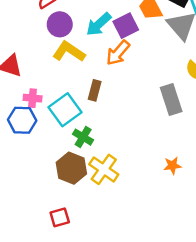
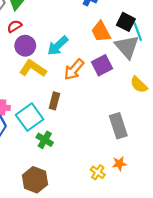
purple square: (126, 26) -> (102, 65), moved
gray rectangle: (171, 99) -> (118, 126), moved
brown hexagon: (71, 168) -> (35, 180), moved
yellow cross: (104, 169) -> (98, 172), moved, size x0.6

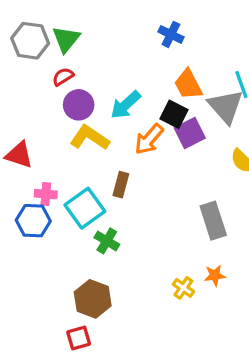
black square: (126, 22) -> (174, 114), moved

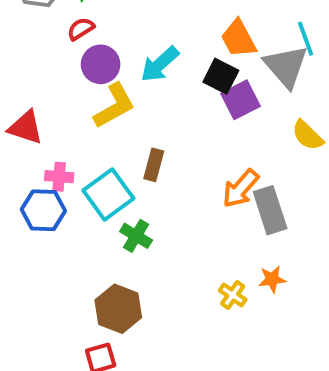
yellow L-shape: (90, 138) -> (114, 106), turned 117
orange arrow: (149, 139) -> (241, 189), moved

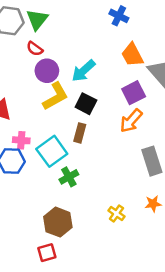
red semicircle: (81, 29) -> (35, 49), turned -112
black square: (221, 76) -> (86, 104), moved
orange arrow: (241, 189) -> (131, 121), moved
green cross: (136, 236) -> (69, 177), turned 30
yellow cross: (233, 295) -> (116, 214), moved

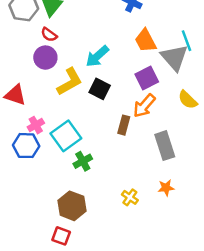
purple circle: (47, 71) -> (45, 58), moved
brown rectangle: (80, 133) -> (124, 125), moved
pink cross: (21, 140) -> (36, 125), turned -35
red square: (47, 253) -> (61, 236), turned 36

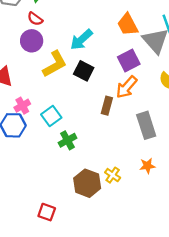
cyan square: (66, 136) -> (51, 116), size x0.7
brown hexagon: (72, 206) -> (87, 183), moved

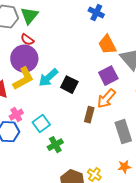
cyan arrow: (81, 40) -> (48, 78), moved
purple circle: (32, 41) -> (24, 59), size x1.4
yellow L-shape: (55, 64) -> (23, 79), moved

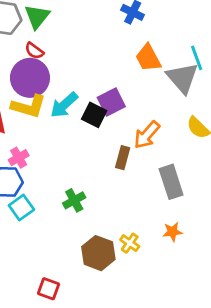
purple square: (108, 76) -> (111, 102), moved
yellow L-shape: (23, 79) -> (29, 106), turned 45
cyan square: (41, 124) -> (21, 207), moved

